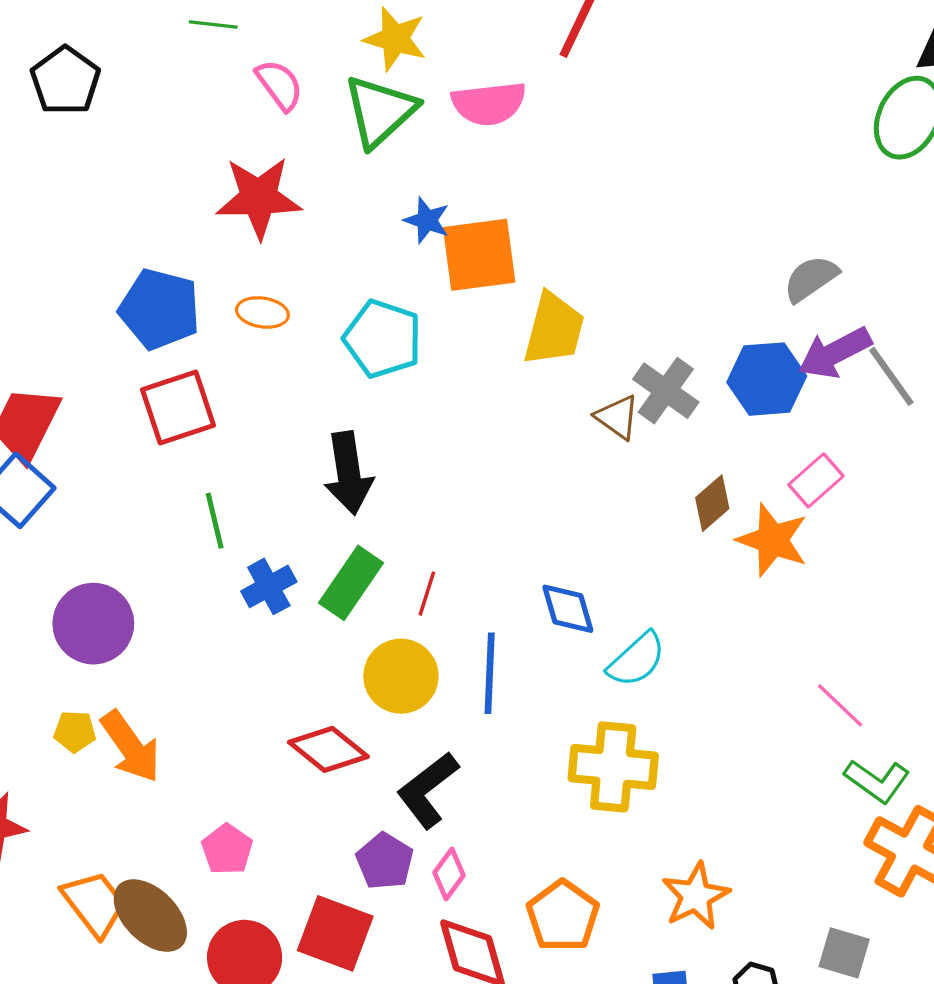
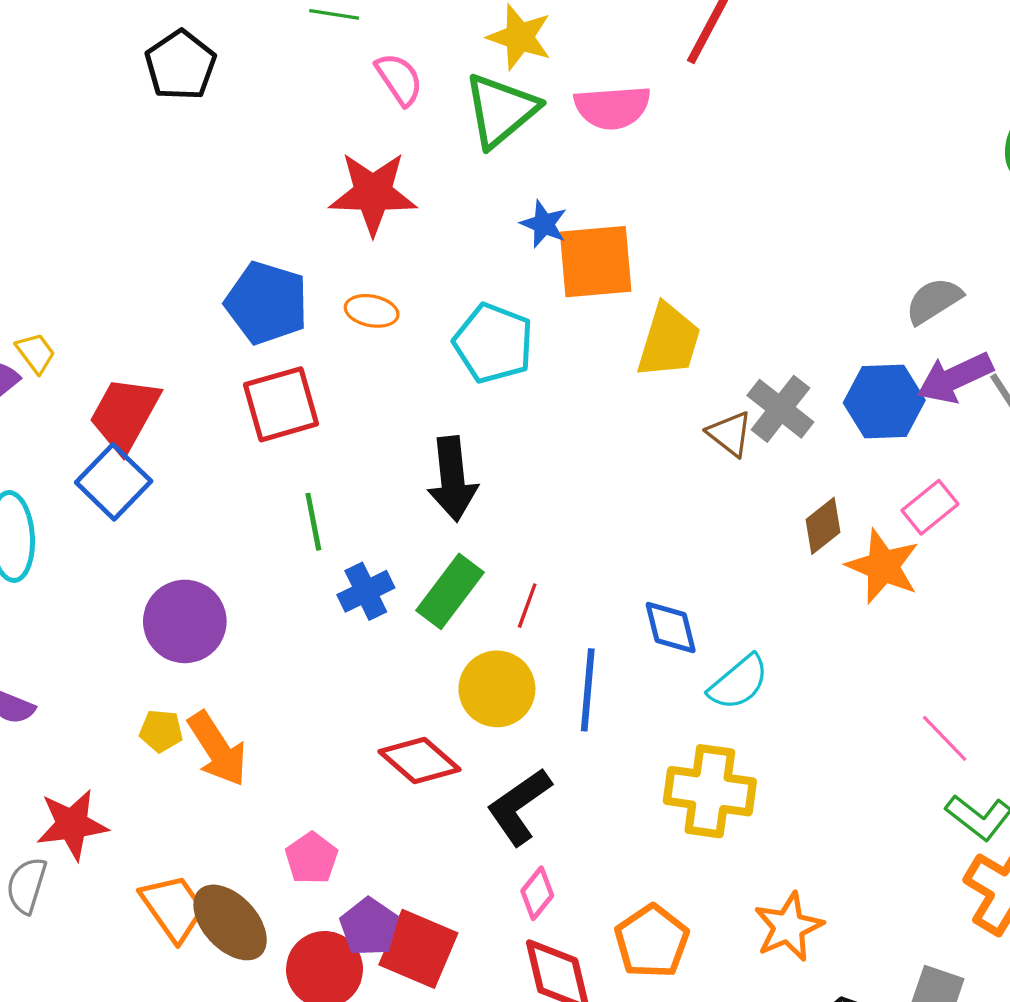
purple pentagon: (385, 861) -> (369, 927), moved

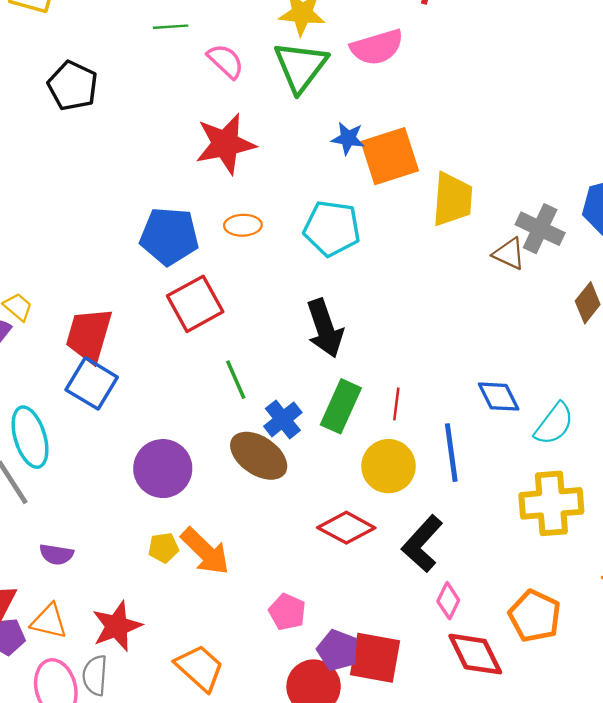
brown ellipse: (230, 922) -> (259, 456), moved

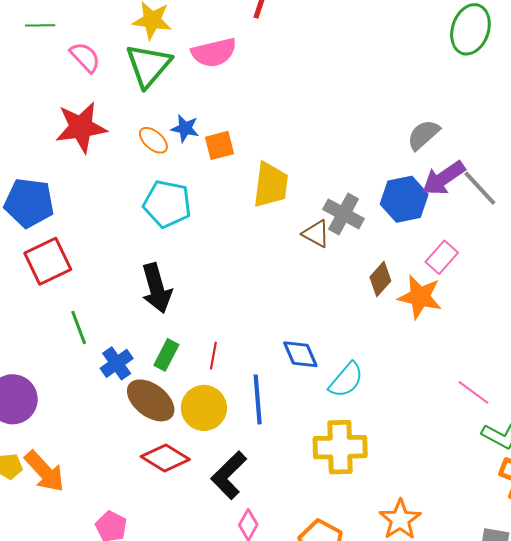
orange square: (390, 156) -> (220, 145), size x0.6
orange ellipse: (243, 225) -> (153, 140), moved, turned 40
green rectangle: (341, 406) -> (166, 355), size x0.7
brown ellipse: (259, 456) -> (151, 400), moved

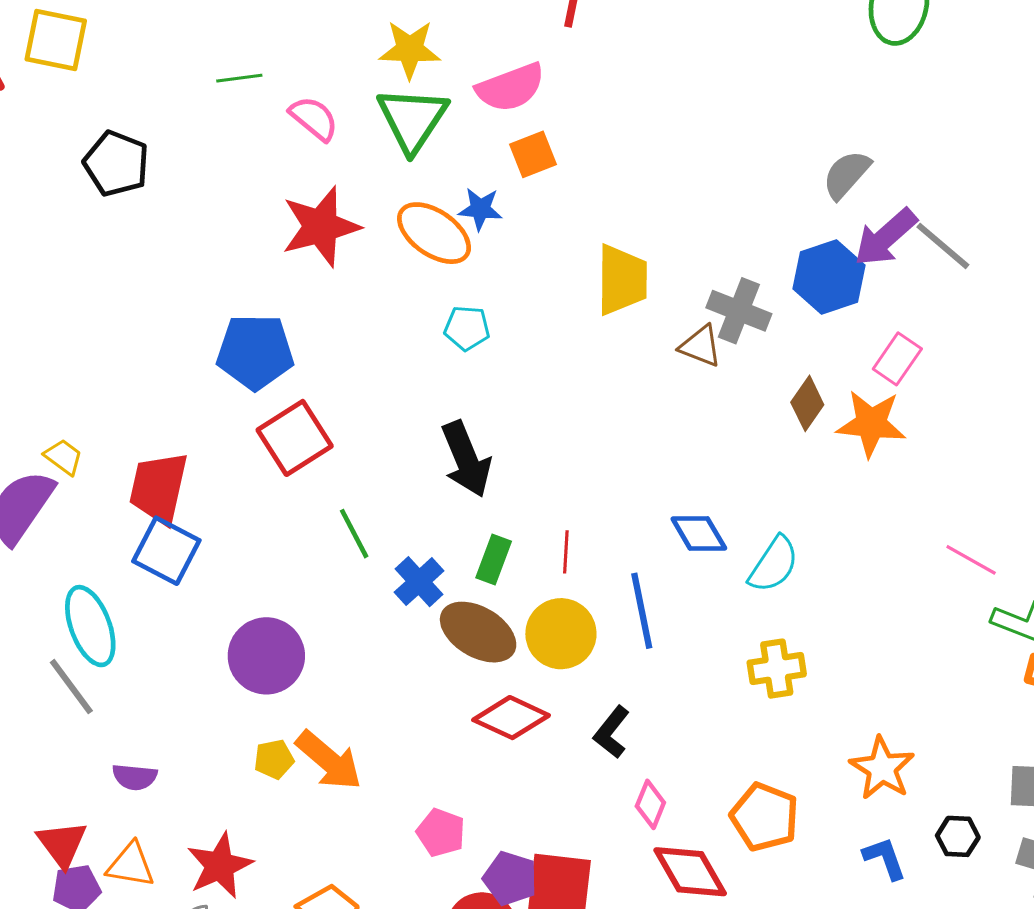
orange ellipse: (153, 140) -> (434, 233), size x1.6
orange square: (220, 145) -> (533, 154), moved
cyan pentagon: (167, 204) -> (467, 328), size x0.6
yellow cross: (340, 447) -> (777, 669), size x0.7
black L-shape: (229, 475) -> (612, 732), size x0.7

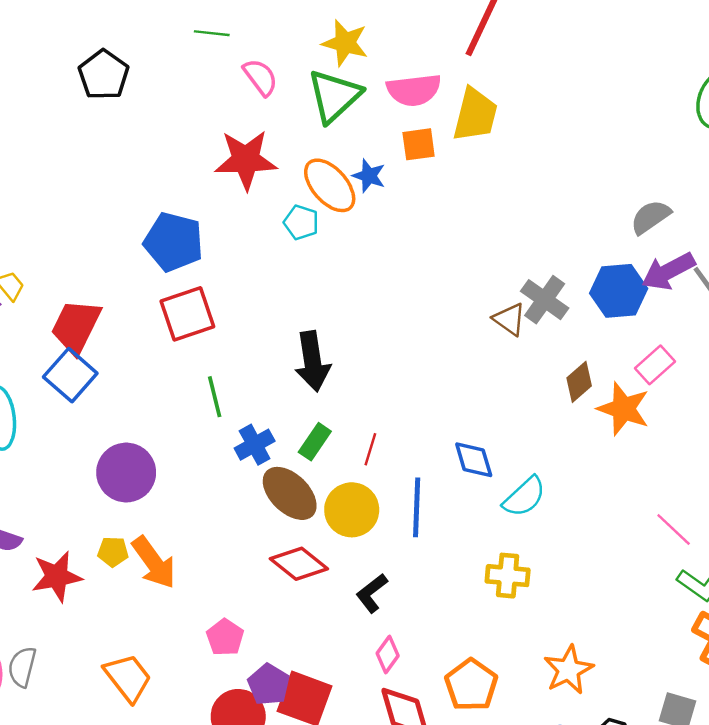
yellow trapezoid: (622, 280) -> (475, 115), moved
cyan pentagon: (467, 328) -> (301, 222), moved
red star: (220, 866) -> (57, 576), moved

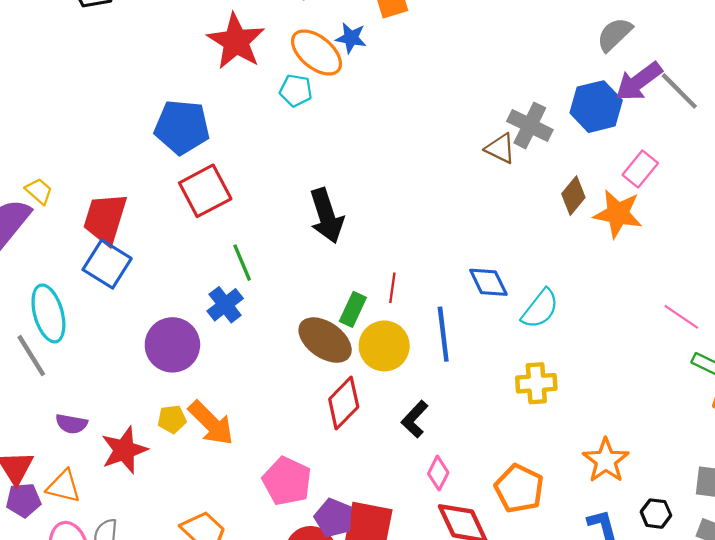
red star: (246, 160) -> (236, 41), turned -30
green rectangle: (315, 442) -> (353, 309), moved
blue cross: (255, 445) -> (225, 305), moved
red diamond: (299, 564) -> (344, 403), turned -75
pink pentagon: (225, 637) -> (287, 481), size x1.4

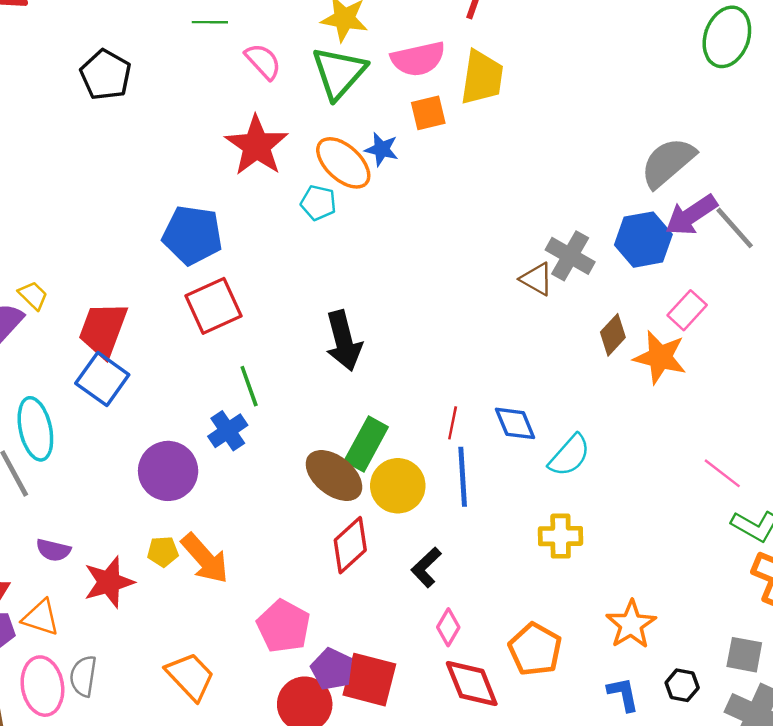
gray semicircle: (614, 34) -> (668, 162), size x1.4
red line: (392, 288) -> (453, 423), moved
green rectangle: (353, 309) -> (366, 444), size x1.4

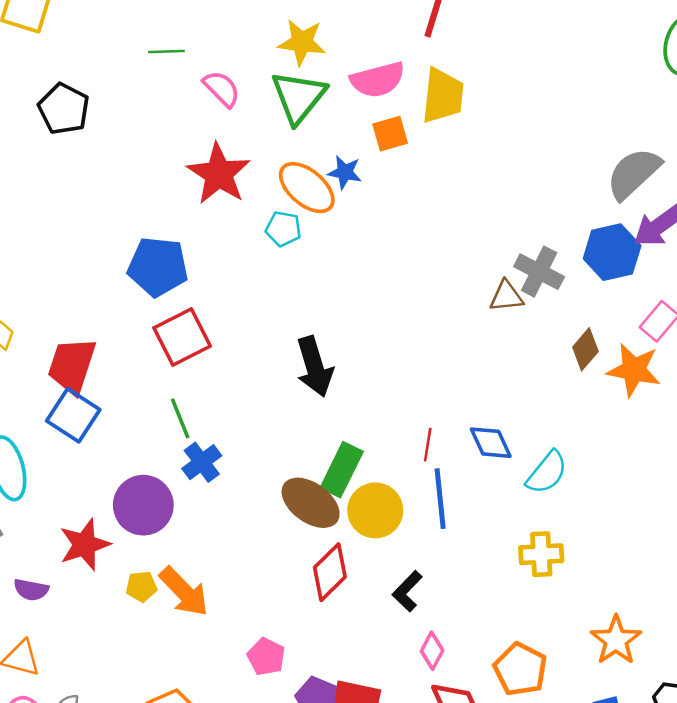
brown triangle: (537, 279) -> (506, 296), turned -33
green line: (249, 386) -> (180, 418), moved
red star: (109, 582) -> (85, 545), moved
pink pentagon: (284, 626) -> (266, 657), size x0.7

